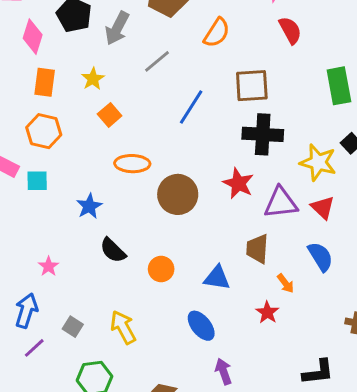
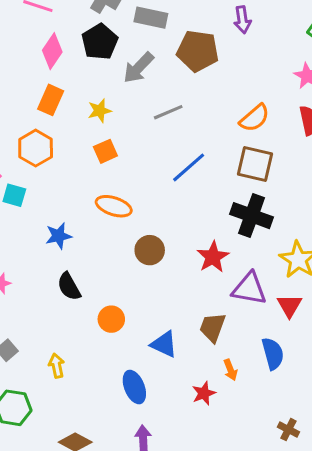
orange semicircle: (217, 33) -> (255, 118), moved
brown circle: (178, 194) -> (150, 250), size x0.7
yellow arrow: (123, 327) -> (57, 366), size x0.7

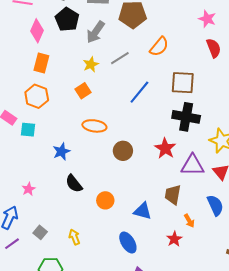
yellow star: (100, 111) -> (91, 64), moved
orange semicircle: (255, 118) -> (159, 47), moved

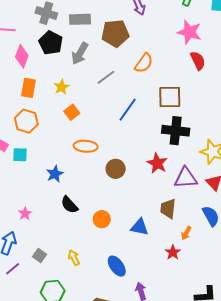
pink star: (207, 19) -> (189, 32), size x1.4
yellow star: (91, 64) -> (62, 87), moved
orange arrow: (189, 221) -> (186, 233), turned 64
blue ellipse: (128, 243) -> (117, 266), moved

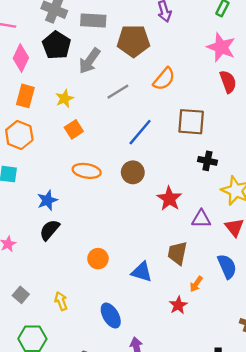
black cross: (176, 131) -> (207, 161), moved, size x0.6
brown circle: (116, 169) -> (133, 172), moved
purple triangle: (186, 178) -> (201, 219), size x0.7
black semicircle: (69, 205) -> (50, 230), moved, turned 78

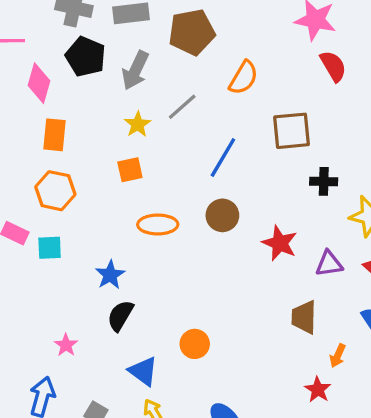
yellow star: (64, 99) -> (138, 124), moved
orange square: (74, 129) -> (130, 170), turned 30
blue triangle: (142, 272) -> (143, 371), moved, turned 30

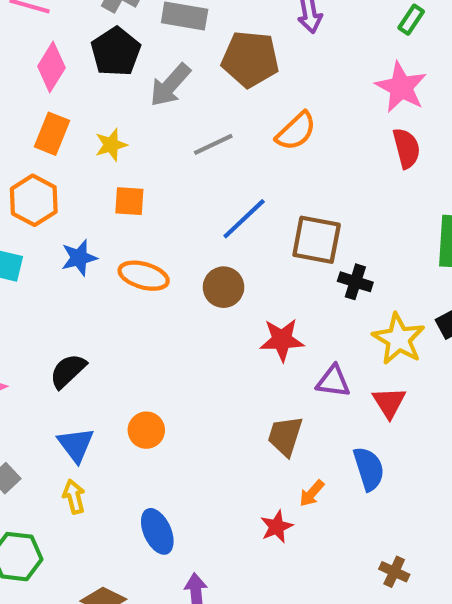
yellow star: (138, 124) -> (111, 145), moved
brown square: (291, 131) -> (317, 240), moved
red star: (280, 243) -> (282, 340), turned 30
blue star: (110, 275) -> (79, 258), moved

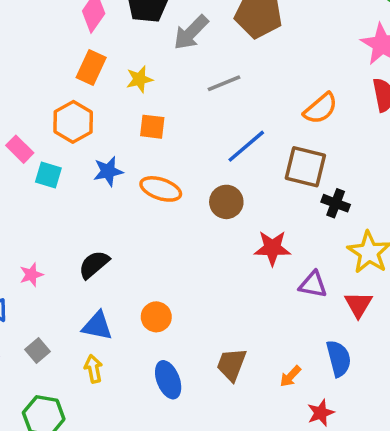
orange semicircle: (296, 131) -> (321, 108), moved
brown trapezoid: (285, 436) -> (232, 365), moved
blue triangle: (76, 445) -> (97, 326), turned -44
red star: (277, 527) -> (321, 413), moved
blue ellipse: (157, 531) -> (168, 380), moved

